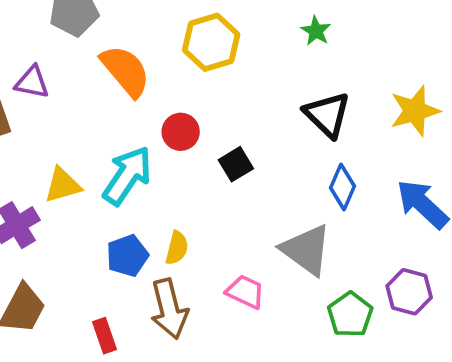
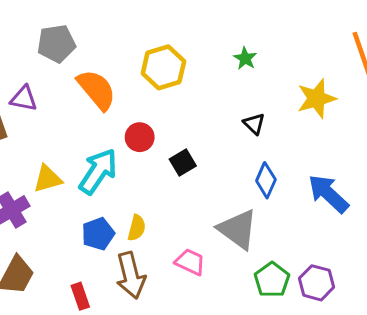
yellow star: (415, 111) -> (316, 99), moved
black triangle: (327, 115) -> (254, 124), size x0.6
purple hexagon: (409, 292) -> (316, 283), moved

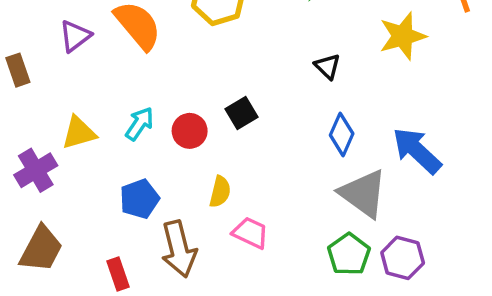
purple triangle: (24, 99) -> (75, 36), moved, turned -48
red circle: (140, 137) -> (190, 131), moved
cyan arrow: (98, 171) -> (140, 124), size x0.6
yellow semicircle: (137, 228) -> (220, 192), moved
gray triangle: (238, 229) -> (363, 194), moved

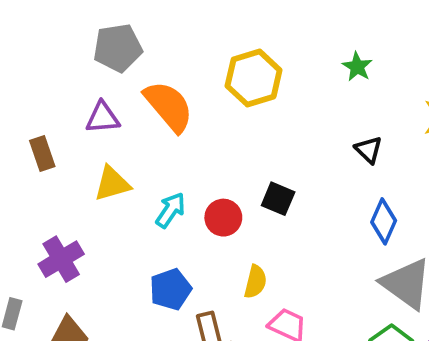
purple triangle: (75, 36) -> (103, 118), turned 32
black square: (242, 113) -> (278, 199), turned -36
yellow triangle: (79, 133) -> (112, 184), moved

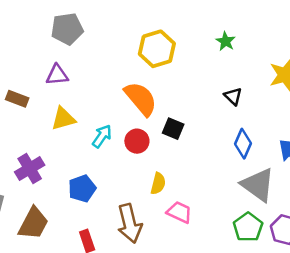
orange semicircle: (169, 106) -> (141, 99), moved
brown rectangle: (42, 153) -> (17, 99), turned -50
blue pentagon: (171, 289) -> (82, 189), moved

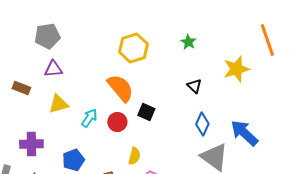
gray pentagon: (67, 29) -> (47, 36), moved
purple cross: (30, 169) -> (31, 144), turned 30

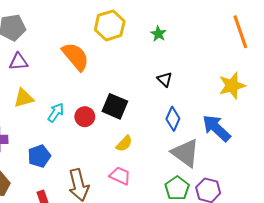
yellow hexagon: (133, 48) -> (110, 25), moved
yellow star: (236, 69) -> (232, 86), moved
orange semicircle: (120, 88) -> (75, 57), moved
black square: (146, 112) -> (115, 106), size x1.4
yellow semicircle: (134, 156) -> (124, 144), moved, turned 30

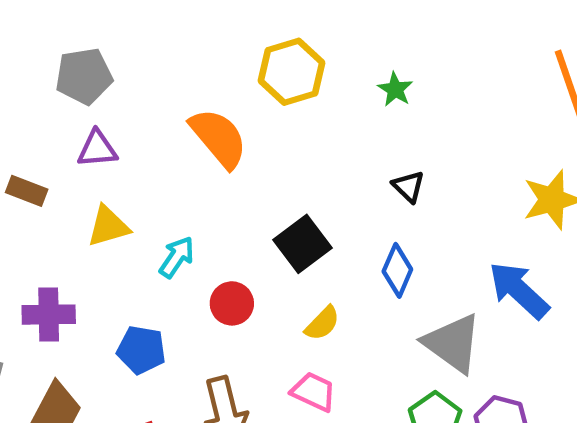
black square: (115, 106) -> (302, 244), turned 30
red circle: (85, 117) -> (232, 303), moved
blue diamond: (173, 119) -> (397, 270), moved
blue pentagon: (39, 156) -> (141, 350), turned 30

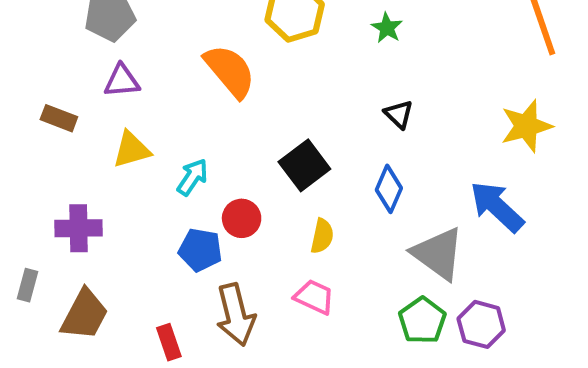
yellow semicircle: (322, 323) -> (322, 236), turned -32
blue pentagon: (141, 350) -> (200, 250), moved

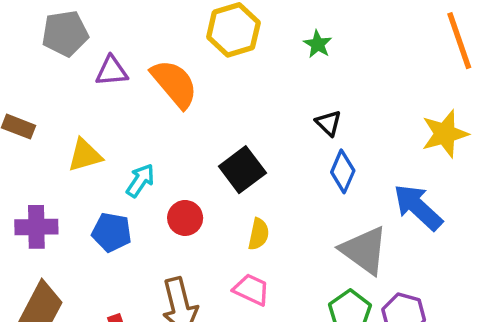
purple triangle: (122, 81) -> (112, 71), moved
blue diamond: (389, 189) -> (343, 171), moved
blue pentagon: (200, 250) -> (112, 232), moved

